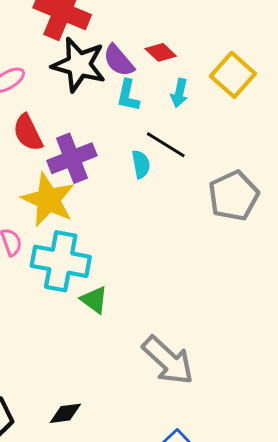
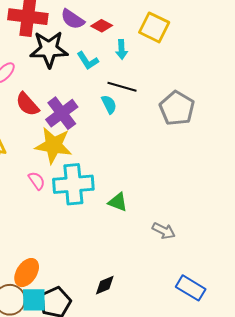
purple semicircle: (119, 61) -> (73, 19), moved
cyan L-shape: (128, 95) -> (88, 61), turned -30
green triangle: (94, 300) -> (118, 202), moved
gray arrow: (168, 360) -> (164, 231), size x0.6

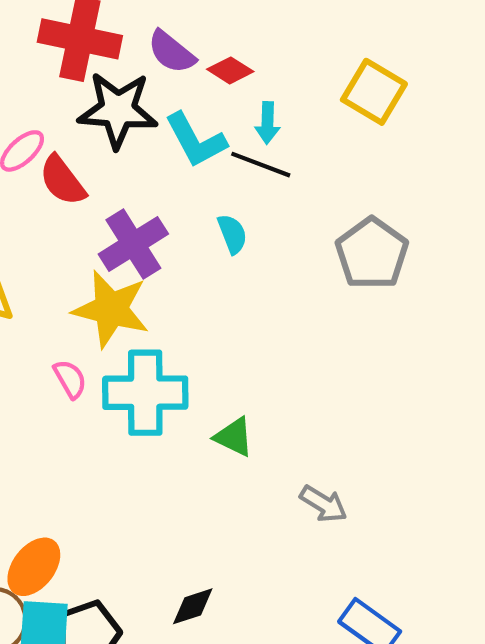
yellow square: (154, 27) -> (374, 92), moved
cyan L-shape: (88, 61) -> (196, 140), size x1.4
black line: (122, 87) -> (261, 165), moved
red semicircle: (27, 104) -> (63, 180), moved

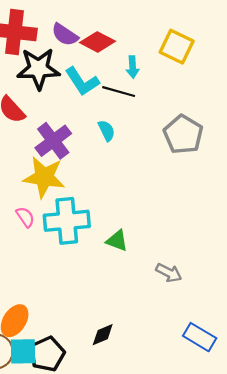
red diamond: (230, 70) -> (98, 42), size x1.4
cyan arrow: (267, 123) -> (133, 67), moved

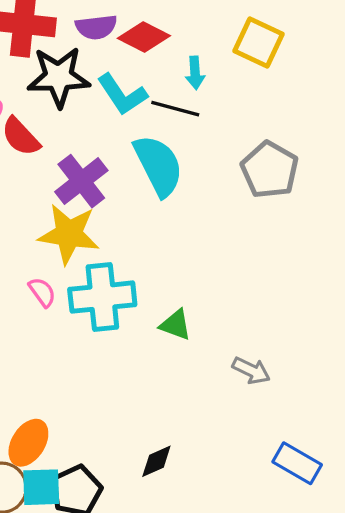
purple semicircle: (65, 35) -> (96, 27), turned -40
cyan semicircle: (106, 131) -> (158, 165), size x2.0

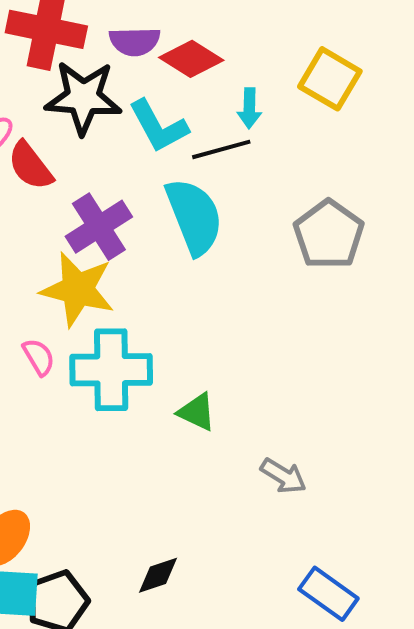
black line: (175, 109) -> (221, 149), turned -36

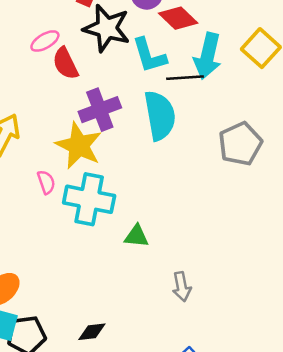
cyan arrow: (249, 108) -> (208, 56), size x1.8
green triangle: (197, 412) -> (136, 236), turned -32
gray arrow: (283, 476) -> (182, 287), turned 36

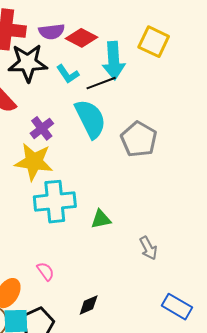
cyan L-shape: (149, 55) -> (68, 74), size x0.7
purple cross: (100, 110) -> (42, 128), size x0.7
gray pentagon: (240, 144) -> (139, 139), moved
pink semicircle: (46, 182) -> (46, 271), moved

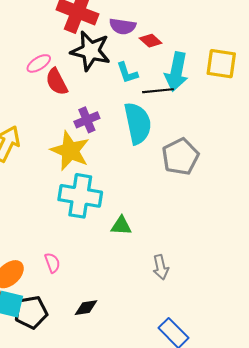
red diamond: (81, 38) -> (151, 41), size x0.7
yellow square: (154, 42) -> (221, 64), turned -32

